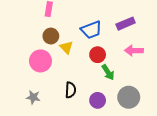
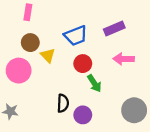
black semicircle: (71, 90) -> (63, 103), moved
gray circle: (129, 97) -> (134, 110), moved

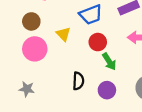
brown circle: (30, 43) -> (31, 21), moved
purple circle: (83, 115) -> (107, 90), moved

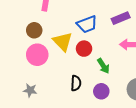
yellow triangle: (63, 34) -> (63, 41), size x1.5
red circle: (98, 42) -> (84, 49), moved

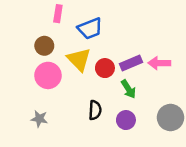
purple rectangle: (121, 18) -> (131, 63), moved
blue trapezoid: (87, 24) -> (90, 28), moved

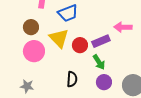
pink arrow: (159, 63) -> (123, 27), moved
purple circle: (126, 120) -> (104, 82), moved

